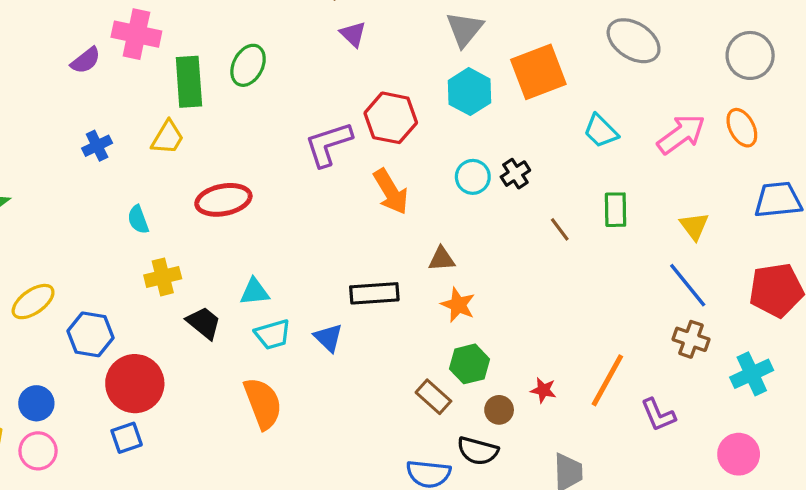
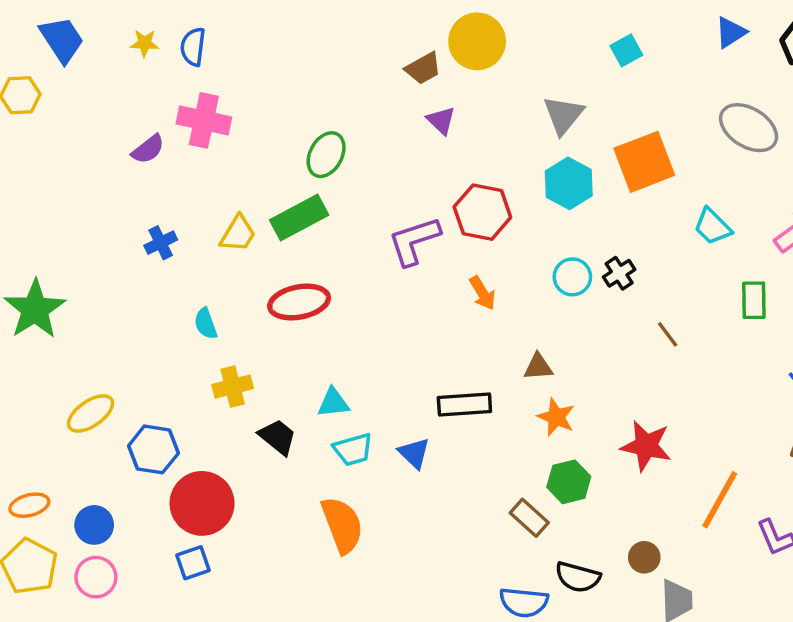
green rectangle: (189, 82) -> (299, 218), moved, turned 66
orange arrow: (391, 192) -> (482, 293), size x0.7
green rectangle: (616, 210) -> (754, 300), moved
red star: (543, 390) -> (646, 446), moved, size x1.8
brown circle: (499, 410) -> (644, 557), moved

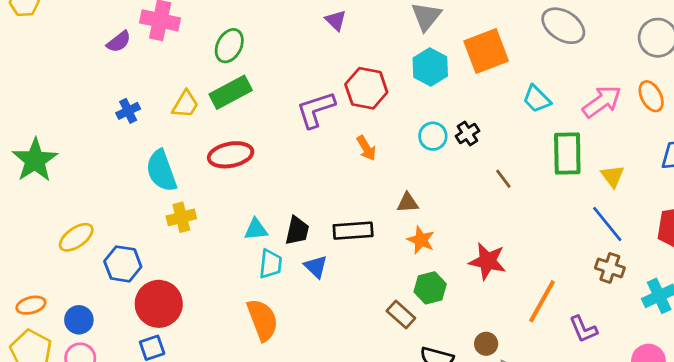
green ellipse: (326, 155) -> (229, 46), moved
green rectangle: (754, 300) -> (567, 153), size x1.5
cyan semicircle: (206, 324) -> (161, 171), size x1.8
black trapezoid: (278, 437) -> (297, 231), moved, turned 64
cyan trapezoid: (353, 449) -> (271, 264), turned -68

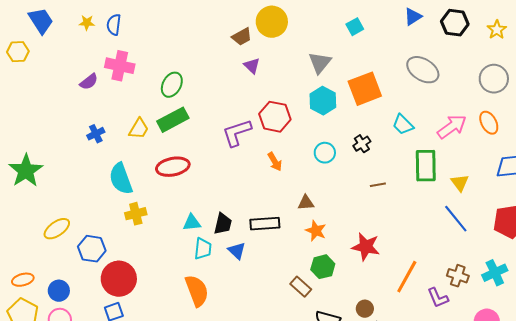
black cross: (467, 134) -> (362, 144), moved
brown line: (503, 179) -> (378, 185), turned -63
brown cross: (610, 268) -> (458, 276), moved

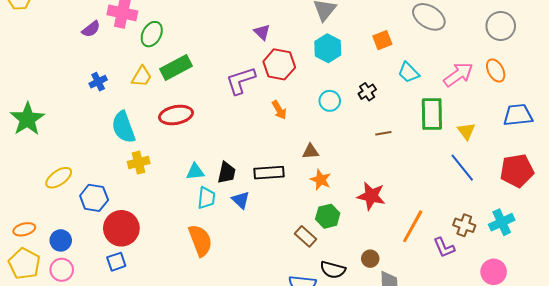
purple triangle: (252, 66) -> (262, 32), moved
green ellipse: (172, 85) -> (152, 34), moved
orange square: (365, 89) -> (382, 40), moved, size x0.6

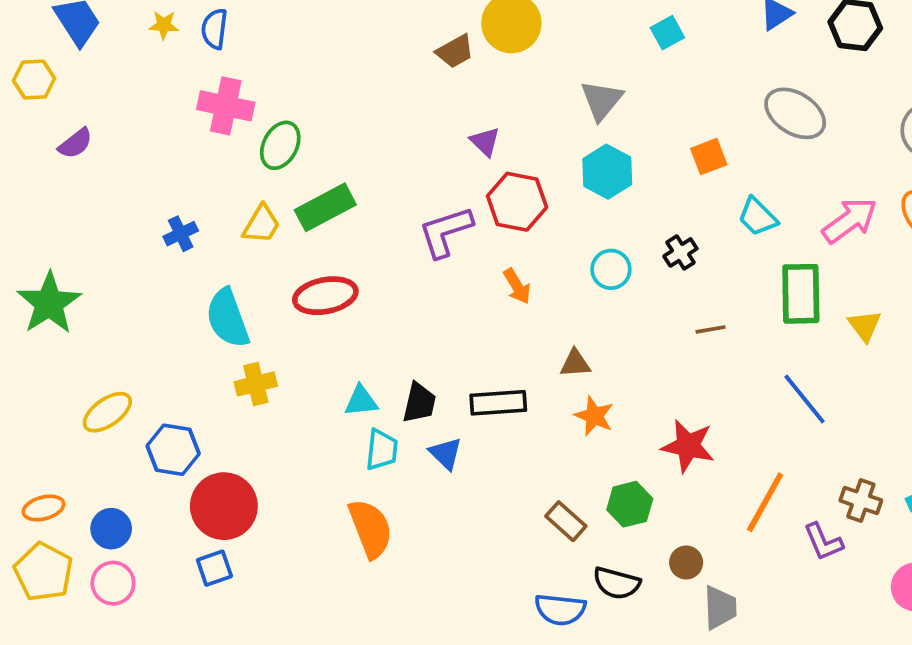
purple semicircle: (91, 29) -> (75, 143), moved
blue line: (462, 168) -> (805, 399), moved
green hexagon: (328, 216) -> (630, 504), moved

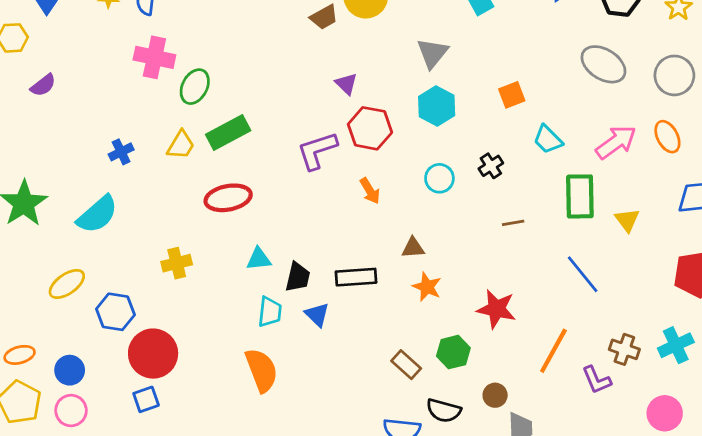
gray ellipse: (795, 113) -> (603, 64), moved
cyan semicircle: (228, 318) -> (97, 214), moved, turned -111
cyan triangle: (361, 401) -> (259, 259), moved

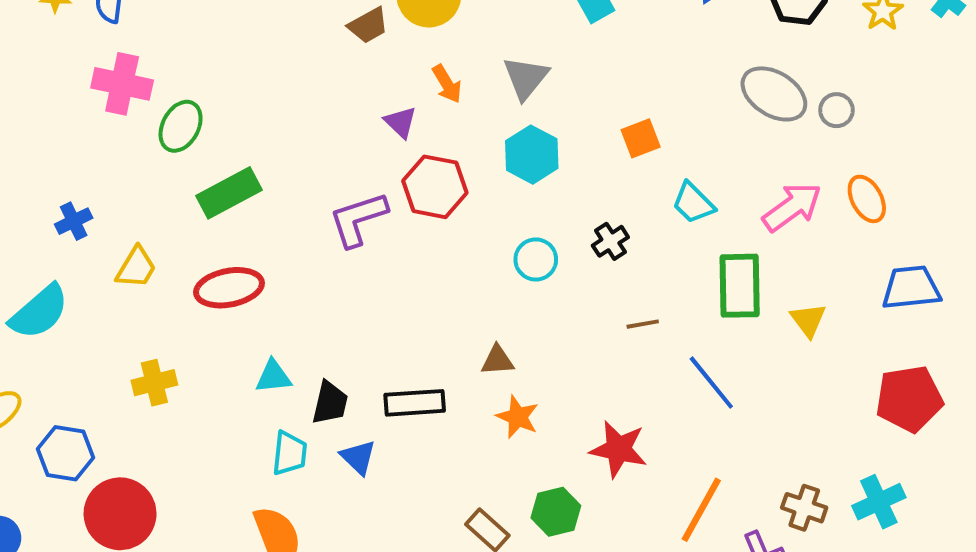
gray circle: (674, 75) -> (836, 110), moved, size x0.6
yellow trapezoid: (181, 145) -> (136, 268), moved
orange arrow: (370, 191) -> (447, 84), moved
blue line: (583, 274) -> (711, 383), moved

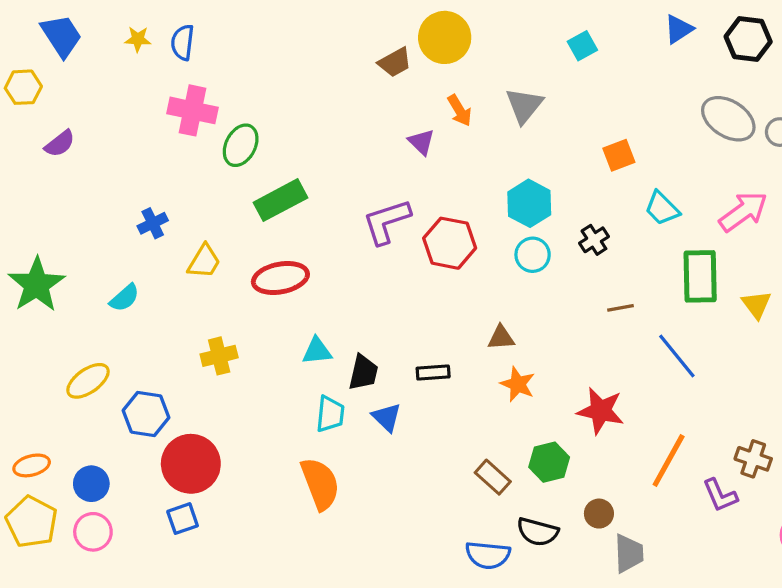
cyan hexagon: (532, 155) -> (529, 203), moved
red hexagon: (435, 187) -> (450, 243), moved
cyan semicircle: (39, 312) -> (124, 298), size x0.6
black rectangle: (415, 403) -> (433, 373), size x0.7

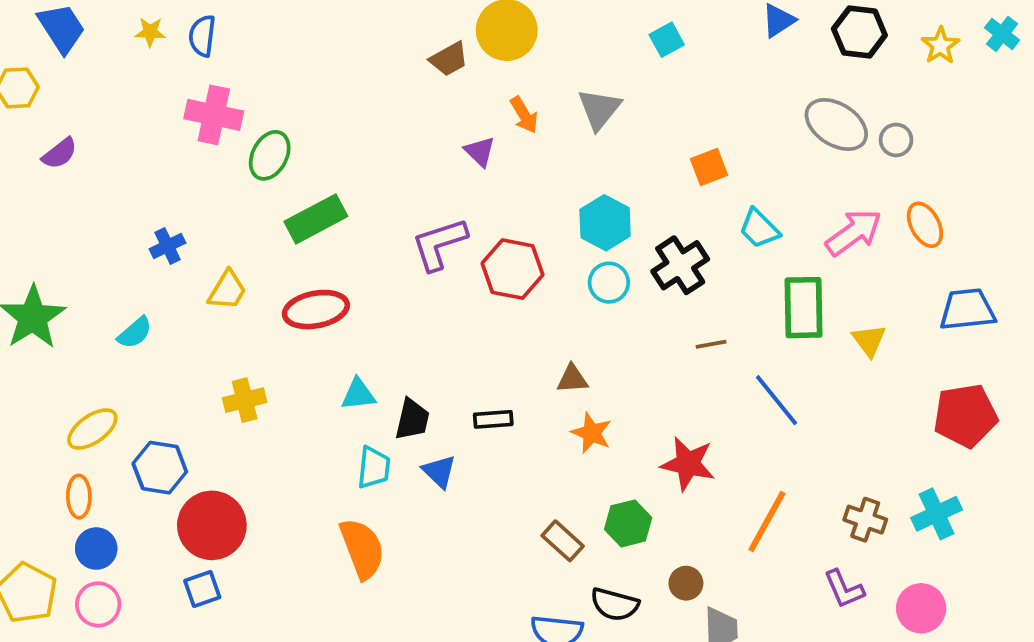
black cross: (594, 240) -> (680, 265), size x1.6
orange ellipse: (32, 465) -> (79, 496), moved, turned -76
purple L-shape: (720, 495) -> (844, 589), moved

